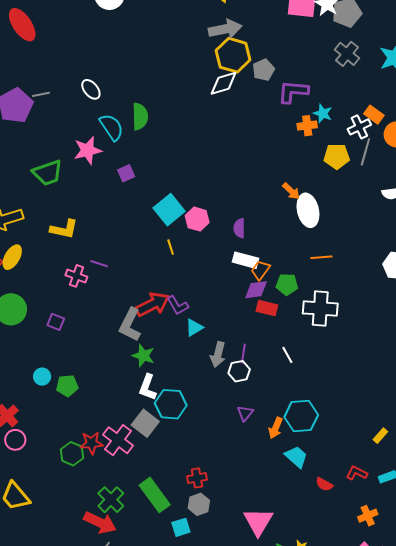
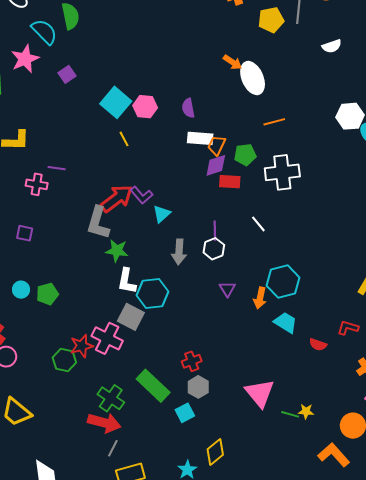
gray arrow: (218, 355) -> (179, 252), moved

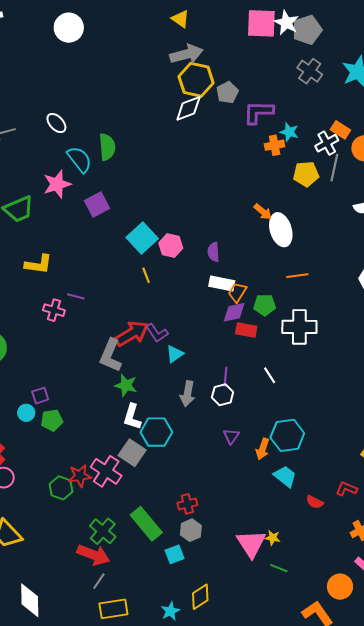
purple square: (67, 74) -> (97, 204), size x1.4
purple square: (25, 233) -> (40, 396), moved, turned -36
yellow star: (306, 411) -> (273, 538), moved

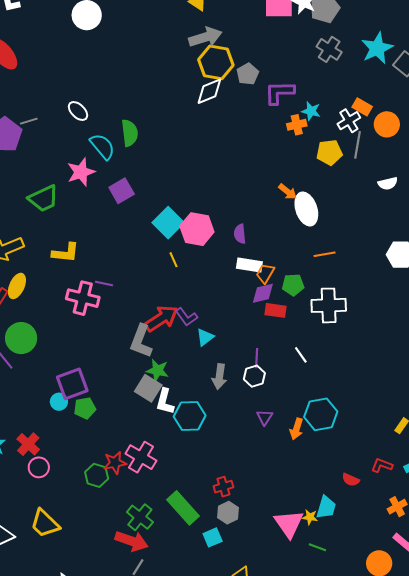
pink hexagon: (171, 246) -> (197, 229), size x1.4
pink cross: (54, 310) -> (83, 298), size x1.5
purple square: (40, 396) -> (72, 384), size x1.8
gray square: (132, 453) -> (148, 388), moved
cyan trapezoid: (285, 476) -> (326, 507), moved, turned 70

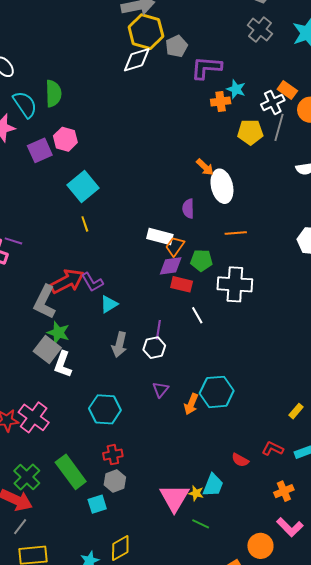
pink hexagon: (197, 229) -> (65, 139), moved, size x0.7
purple semicircle: (240, 234) -> (188, 209), moved
white line: (301, 355) -> (197, 315), moved
cyan hexagon: (190, 416) -> (105, 409), moved

